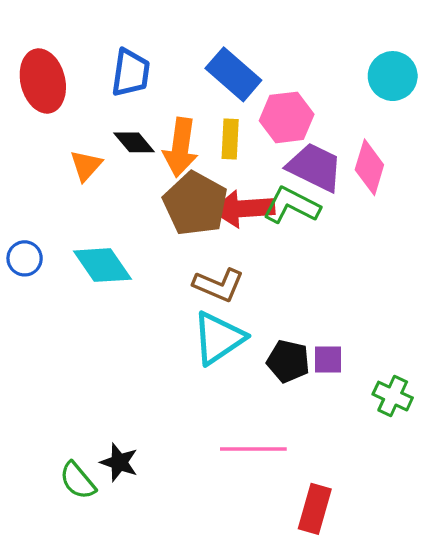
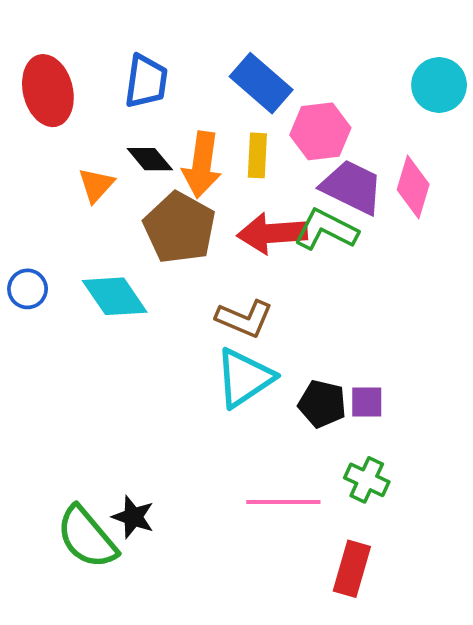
brown pentagon: (195, 204) -> (180, 228), moved
green cross: (393, 396) -> (367, 480), moved
green semicircle: (78, 481) -> (87, 537), size x1.5

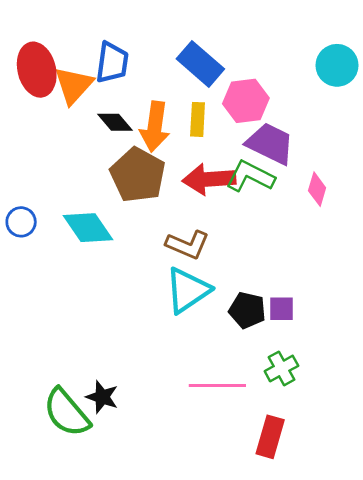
orange triangle: (96, 185) -> (74, 85), moved, size x1.4
pink diamond: (413, 187) -> (317, 189), moved, size x0.7
green cross: (367, 480) -> (281, 368), turned 36

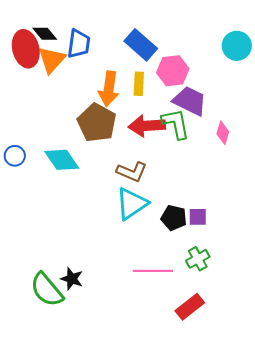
black diamond: (115, 122) -> (45, 34), moved
green L-shape: (250, 176) -> (176, 124), turned 52
red rectangle: (270, 437) -> (190, 307), turned 36

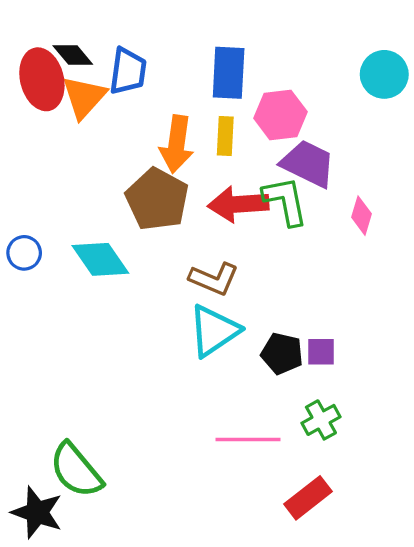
blue rectangle: (141, 45) -> (229, 73), turned 52
black star: (72, 279) -> (37, 512), moved, size x1.4

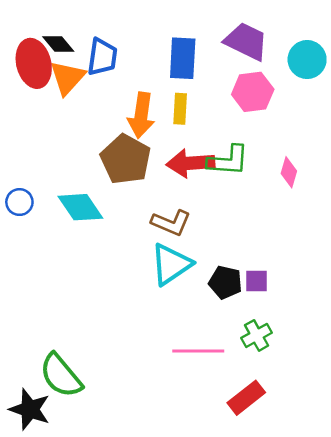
pink hexagon: (280, 115) -> (253, 92), moved
purple trapezoid: (308, 164) -> (246, 41), moved
green L-shape: (285, 201) -> (228, 161), turned 105

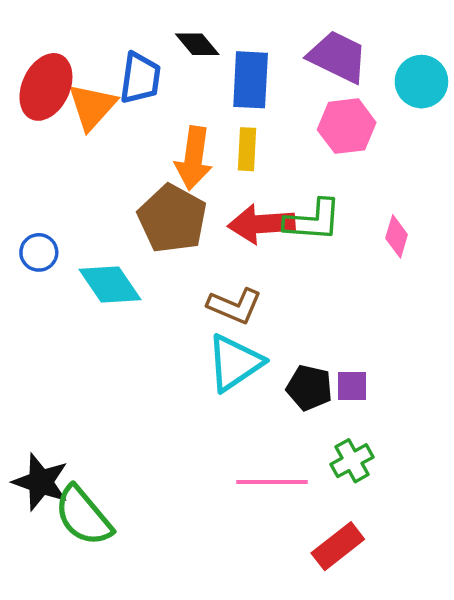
black diamond: (58, 44) -> (197, 44), moved
red ellipse: (34, 63) -> (46, 87), turned 39
blue circle: (19, 202) -> (39, 252), moved
black star: (30, 409) -> (41, 482), moved

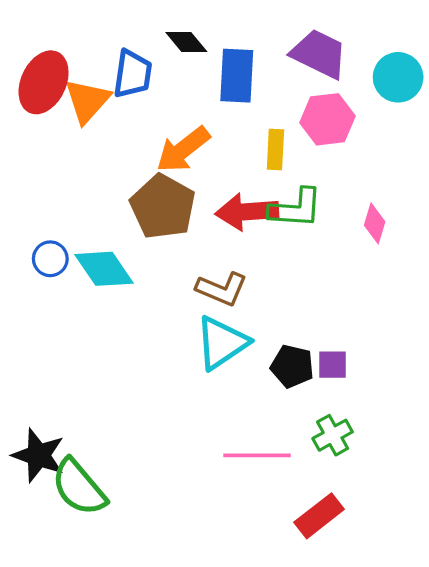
yellow rectangle: (247, 149) -> (275, 150), moved
orange arrow: (194, 158) -> (183, 150), turned 44
blue circle: (39, 252) -> (50, 259), moved

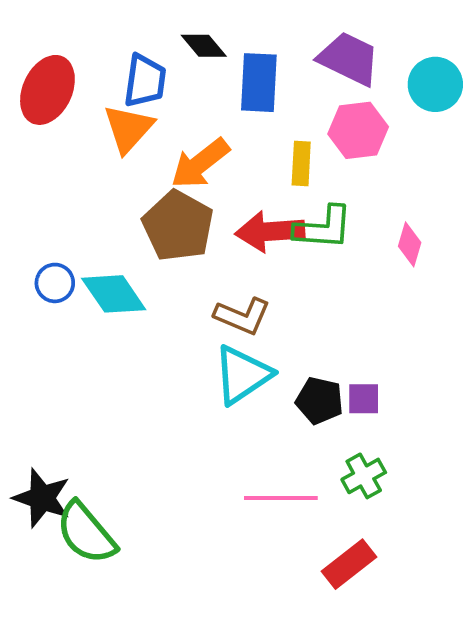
orange triangle: (87, 101) -> (128, 129), moved

